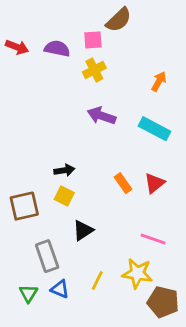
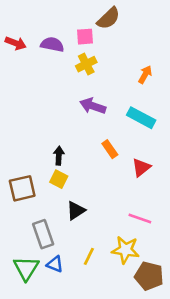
black arrow: (64, 170) -> (59, 156), turned -78
orange rectangle: (123, 183) -> (110, 149), moved
green triangle: (28, 293) -> (26, 268), size x1.5

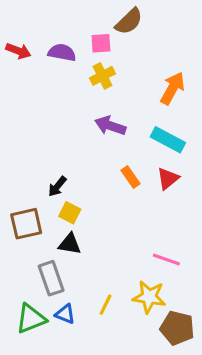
orange arrow: (145, 75) -> (173, 88), size x1.5
black arrow: (59, 156) -> (57, 186), moved, turned -144
red triangle: (141, 167) -> (168, 179), moved
black triangle: (76, 211) -> (70, 244), moved, turned 42
green triangle: (26, 268) -> (31, 319), turned 36

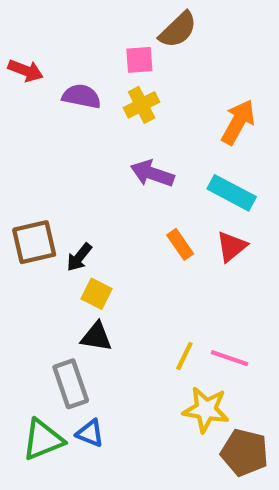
purple semicircle: (62, 53) -> (81, 96), moved
brown square: (26, 224) -> (34, 242), moved
yellow line: (106, 305) -> (184, 356), moved

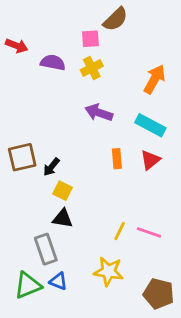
orange rectangle: (180, 244) -> (117, 159), turned 30
yellow star: (206, 410) -> (109, 271), moved

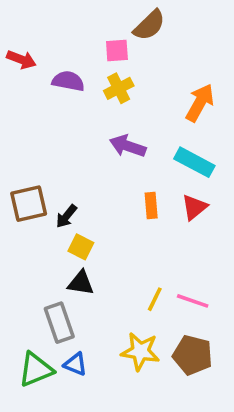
brown pentagon: (159, 294) -> (193, 355), moved

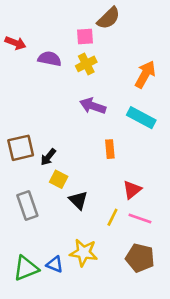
red triangle: (194, 207) -> (132, 190), moved
black triangle: (81, 283) -> (78, 200), moved, turned 36
gray rectangle: (59, 323) -> (27, 205), moved
yellow star: (140, 351) -> (84, 253), moved

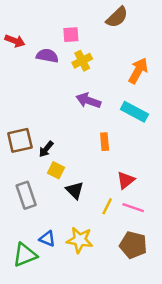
brown semicircle: (109, 18) -> (117, 17), moved
pink square: (85, 36) -> (71, 35), moved
blue triangle: (55, 264) -> (47, 239), moved

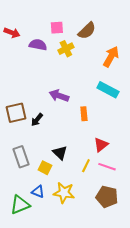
brown semicircle: (117, 17) -> (87, 31), moved
purple arrow: (88, 101) -> (59, 96), moved
yellow square: (56, 170) -> (45, 168), moved

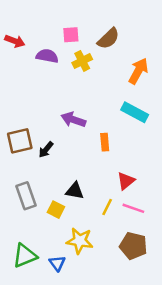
black triangle: (60, 153) -> (75, 191), turned -35
blue triangle: (38, 192) -> (57, 263), moved, turned 32

